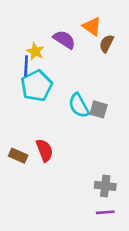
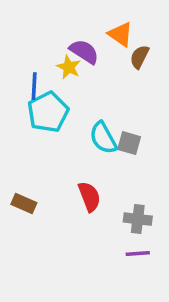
yellow star: (35, 51) -> (69, 67), moved
red semicircle: (45, 150) -> (89, 197), moved
gray cross: (105, 186) -> (138, 219), moved
purple line: (105, 212) -> (138, 254), moved

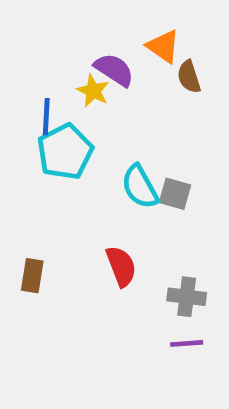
brown semicircle: (139, 57) -> (189, 77), turned -45
brown rectangle: (24, 203) -> (32, 276), turned 75

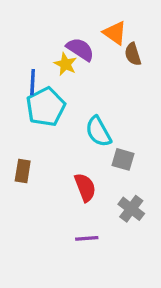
gray square: (175, 194) -> (123, 159), moved
brown rectangle: (32, 276) -> (23, 171), moved
gray cross: (187, 297) -> (131, 209), turned 30
purple line: (187, 343) -> (87, 238), moved

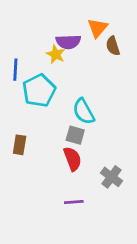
orange triangle: (115, 33) -> (98, 28), turned 35
purple semicircle: (80, 49) -> (68, 42), turned 145
blue line: (33, 82) -> (15, 70), moved
gray square: (123, 159) -> (75, 135), moved

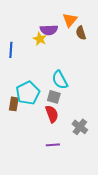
cyan pentagon: (39, 91) -> (28, 93), moved

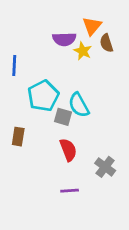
yellow star: (40, 39) -> (83, 51), moved
cyan pentagon: (28, 93) -> (43, 96), moved
gray square: (54, 97) -> (63, 117), moved

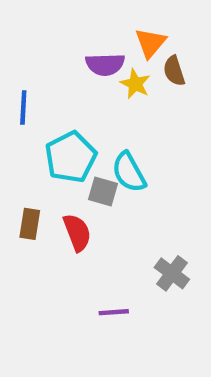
red semicircle: (68, 150) -> (77, 232), moved

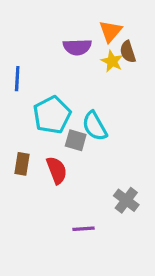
yellow star: (135, 84) -> (112, 61), moved

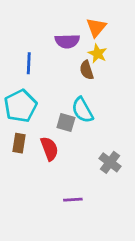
brown semicircle: (128, 52) -> (87, 70), moved
blue line: (17, 79) -> (29, 63), moved
cyan pentagon: (52, 115) -> (20, 106), moved
gray cross: (126, 200) -> (110, 162), moved

